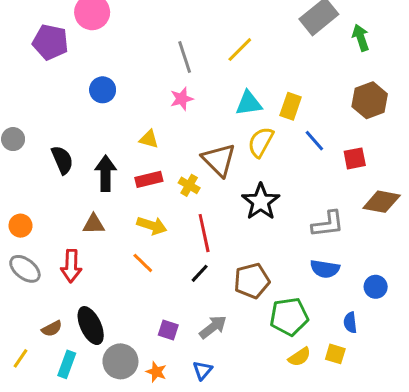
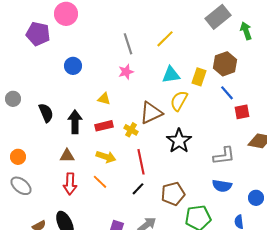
brown hexagon: (370, 100) -> (225, 64), moved
blue line: (314, 141) -> (227, 93), moved
brown triangle: (219, 160) -> (151, 113), turned 50
red arrow: (71, 266) -> (70, 184), moved

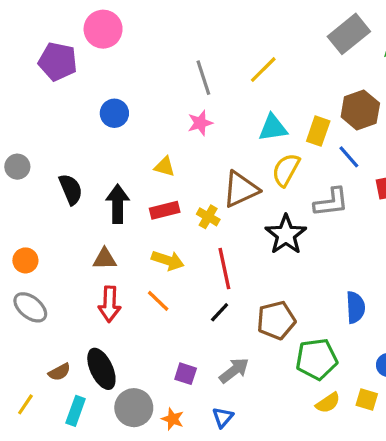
blue line: (227, 93) -> (349, 157), moved
gray L-shape: (224, 156) -> (331, 202), moved
blue semicircle: (222, 186) -> (355, 307), turned -102

